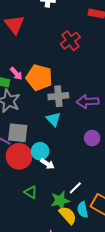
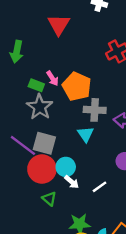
white line: (75, 188) -> (100, 187), moved
green triangle: (31, 192) -> (49, 199), moved

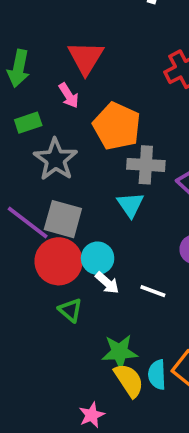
red triangle: (59, 25) -> (86, 58), moved
pink arrow: (52, 78) -> (69, 95), moved
green rectangle: (36, 85) -> (28, 123), moved, turned -40
white line: (100, 187) -> (153, 291), turned 56

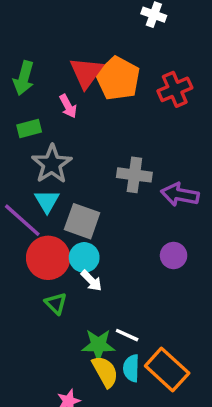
orange pentagon: (117, 126) -> (118, 78), moved
cyan triangle: (130, 205) -> (47, 201), moved
gray square: (63, 219) -> (82, 221), moved
white line: (153, 291) -> (127, 335), moved

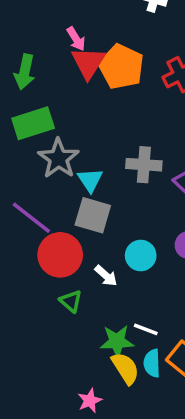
pink arrow: (68, 106) -> (76, 39), moved
green rectangle: (29, 128) -> (33, 123), size x1.6
cyan triangle: (47, 201) -> (90, 180), moved
cyan circle: (84, 257) -> (141, 256), moved

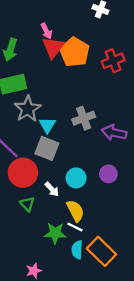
gray cross: (144, 165) -> (84, 118), turned -30
yellow semicircle: (125, 368) -> (75, 211), moved

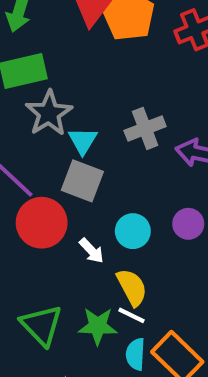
green triangle: (27, 204) -> (41, 325), moved, size x1.6

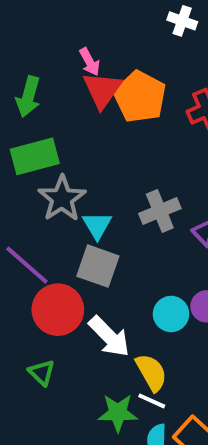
cyan circle: (133, 231) -> (171, 314), moved
white arrow: (91, 251) -> (109, 337), size x1.6
green triangle: (41, 325) -> (42, 373), moved, size x0.6

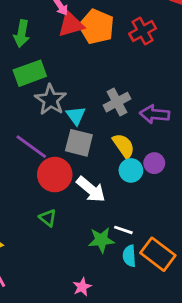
red triangle: (102, 90) -> (71, 24), turned 44
yellow semicircle: (151, 372) -> (124, 146), moved

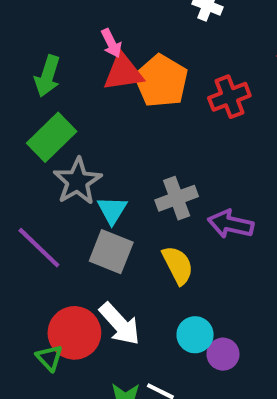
green rectangle: (30, 73) -> (52, 137), turned -32
purple circle: (154, 163) -> (223, 354), moved
cyan circle: (131, 170) -> (195, 335), moved
red circle: (55, 175) -> (74, 333), moved

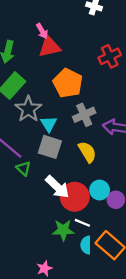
orange pentagon: (161, 81) -> (68, 83), moved
red circle: (74, 333) -> (75, 197), moved
green triangle: (49, 358) -> (23, 168), moved

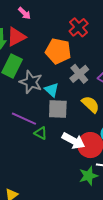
red triangle: (50, 47) -> (16, 37), moved
red cross: (110, 56) -> (79, 27), moved

